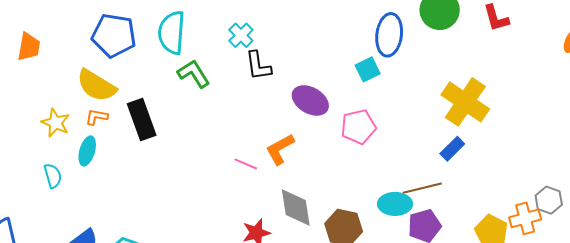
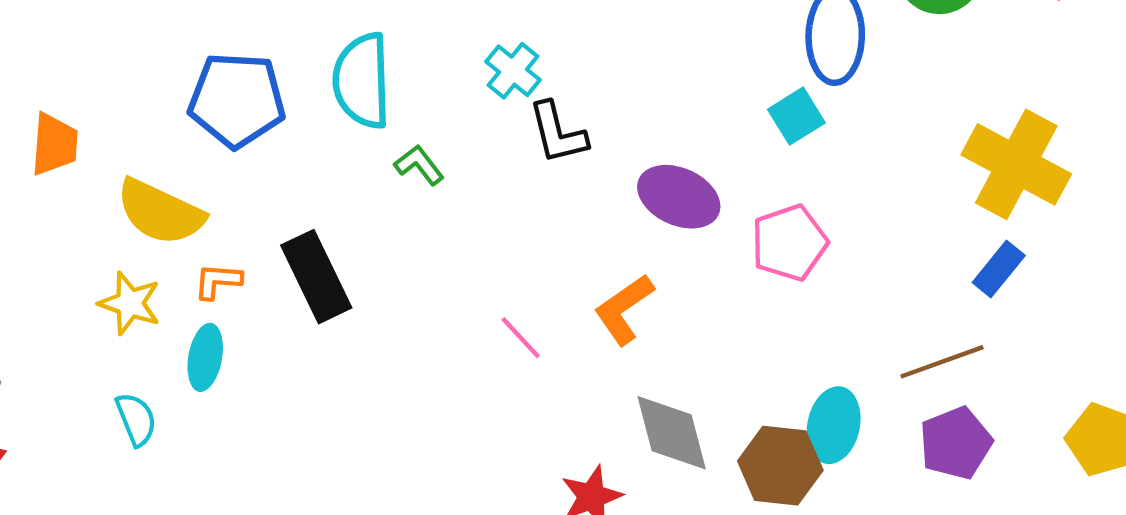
green L-shape: (194, 74) -> (419, 165), size x0.7
yellow semicircle: (96, 86) -> (160, 212), moved
pink line: (246, 164) -> (521, 338), moved, turned 30
cyan ellipse: (395, 204) -> (834, 425), moved, turned -72

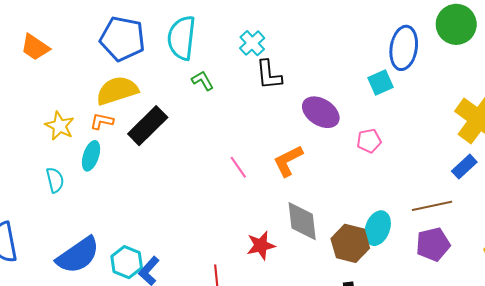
orange trapezoid: (54, 144) -> (35, 47), turned 112
yellow semicircle: (160, 212) -> (117, 91), moved, turned 129
pink pentagon: (789, 243) -> (369, 141), size x0.7
black rectangle: (316, 277) -> (148, 126), turned 63

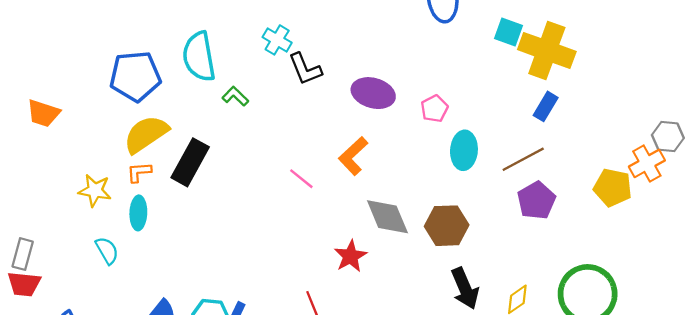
cyan square: (381, 83) -> (508, 32), moved, turned -30
cyan ellipse: (378, 228) -> (464, 150), moved

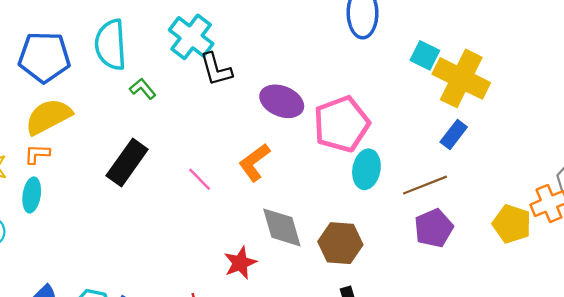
cyan cross: (277, 40) -> (191, 37), size x1.5
pink pentagon: (434, 109) -> (341, 124), size x2.0
black rectangle: (190, 162) -> (127, 162), moved

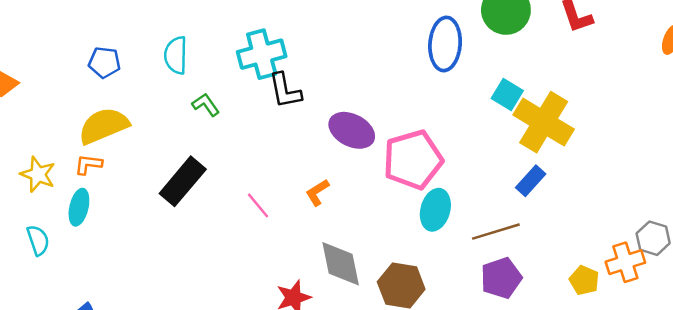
cyan cross: (191, 37) -> (262, 54), turned 33
cyan semicircle: (111, 45) -> (176, 55), size x0.7
blue pentagon: (44, 57) -> (104, 62), size x0.6
orange L-shape: (254, 162) -> (317, 192), size x0.7
yellow pentagon: (512, 224) -> (584, 280), size x0.7

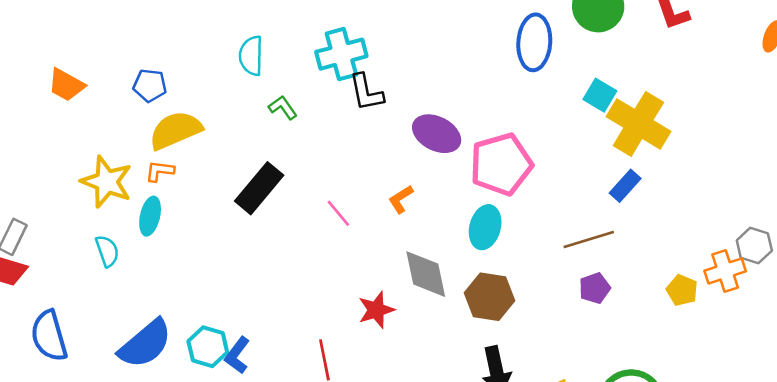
blue pentagon: (104, 62) -> (150, 85), moved
yellow star: (38, 174) -> (107, 182), size x1.4
cyan ellipse: (435, 210) -> (485, 227), moved
purple pentagon: (501, 278) -> (595, 288), size x0.7

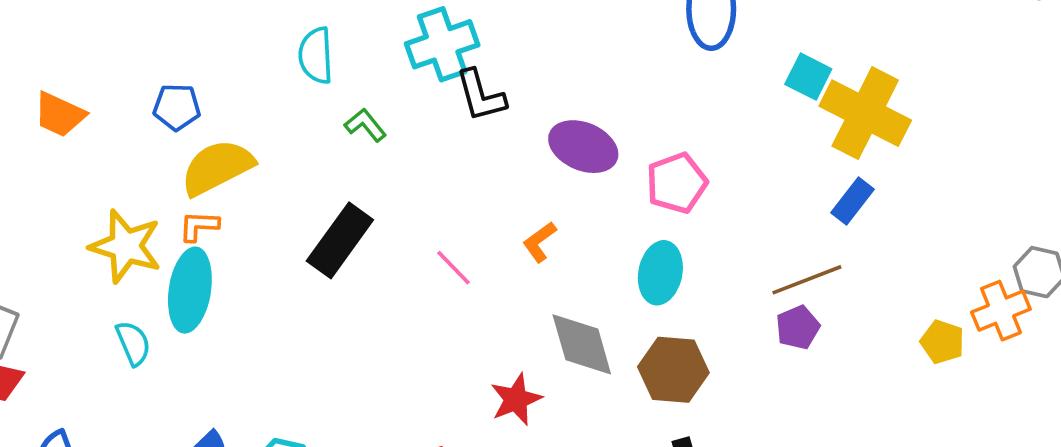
pink pentagon: (501, 164) -> (677, 183), size x0.7
cyan ellipse: (150, 216) -> (190, 290), size x1.5
purple pentagon: (595, 288) -> (798, 327), moved

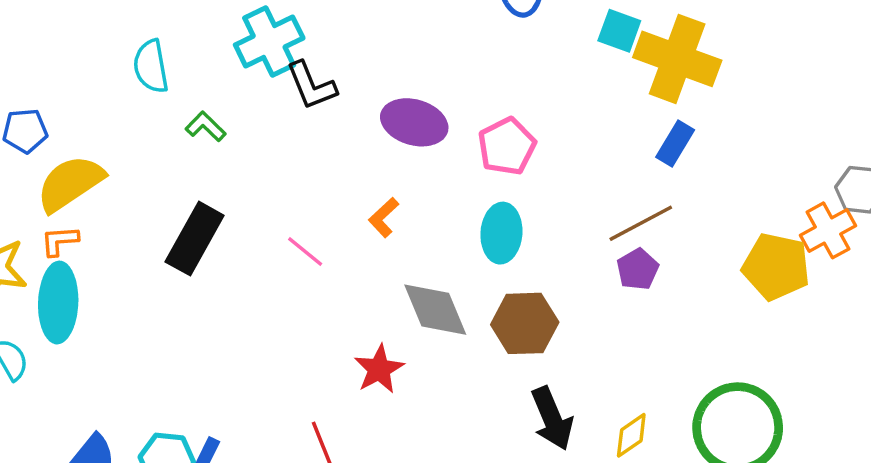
yellow pentagon: (942, 342) -> (776, 267), size x1.6

